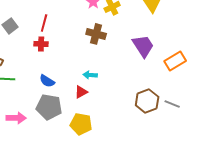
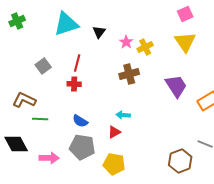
brown cross: (96, 34) -> (129, 74), turned -30
brown hexagon: (147, 101) -> (180, 161), moved

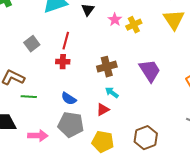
brown cross: (129, 74) -> (107, 67), moved
purple trapezoid: (176, 86) -> (150, 71), moved
cyan arrow: (123, 115) -> (112, 93), turned 32
brown hexagon: (180, 161) -> (146, 138), moved

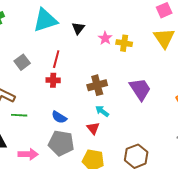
yellow cross: (134, 25) -> (124, 43), turned 35
red triangle: (103, 110) -> (93, 128), turned -40

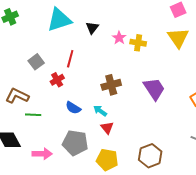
red cross: (53, 80) -> (57, 80), moved, turned -32
cyan arrow: (102, 111) -> (100, 111), moved
blue semicircle: (59, 117) -> (73, 108), moved

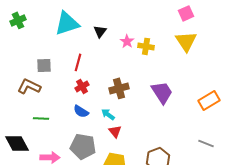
gray square: (36, 62) -> (44, 65), turned 35
red cross: (57, 80) -> (82, 86), moved
brown L-shape: (17, 96) -> (29, 86), moved

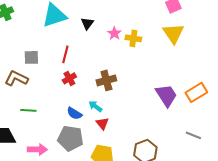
purple trapezoid: (162, 92) -> (166, 95), moved
blue semicircle: (81, 111) -> (74, 113), moved

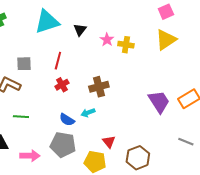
yellow triangle: (173, 33) -> (166, 40), turned 30
cyan arrow: (95, 106) -> (88, 113), turned -56
red triangle: (102, 123) -> (109, 142), moved

